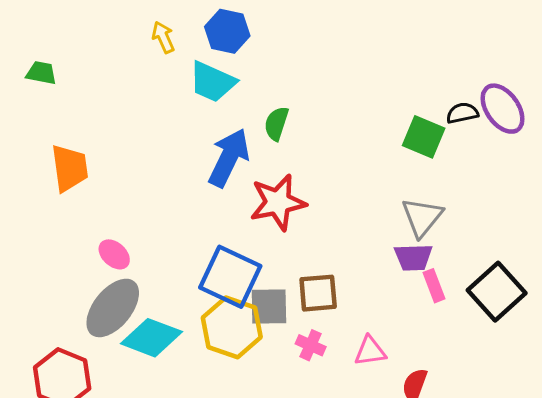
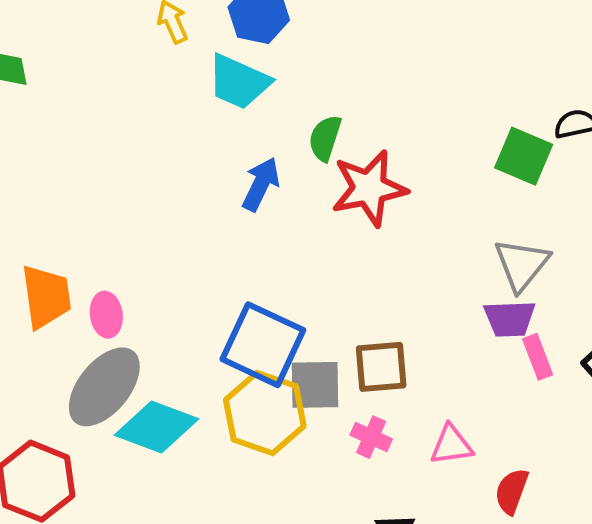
blue arrow: (229, 158) -> (261, 184), size x0.7
orange trapezoid: (70, 168) -> (46, 297), moved
red star: (278, 202) -> (369, 188), moved
pink ellipse: (114, 254) -> (106, 315), turned 40

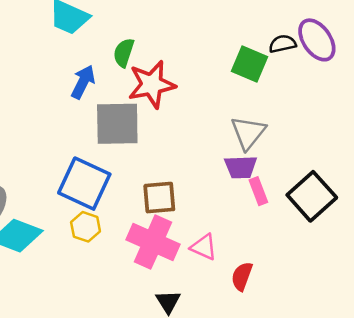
gray square: (315, 385) -> (117, 124), moved, size x1.4
yellow hexagon: (265, 413) -> (86, 227), size x0.6
pink cross: (371, 437) -> (153, 242), size x2.0
pink triangle: (451, 445) -> (204, 247), turned 32

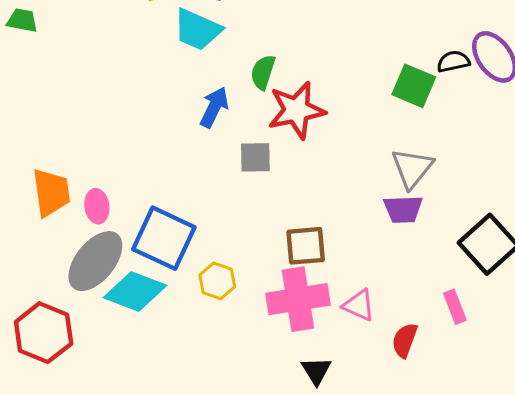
gray square: (117, 124) -> (255, 157), size x0.6
blue square: (84, 184) -> (164, 238), moved
pink rectangle: (258, 191) -> (455, 307), moved
pink cross: (153, 242) -> (298, 299), turned -33

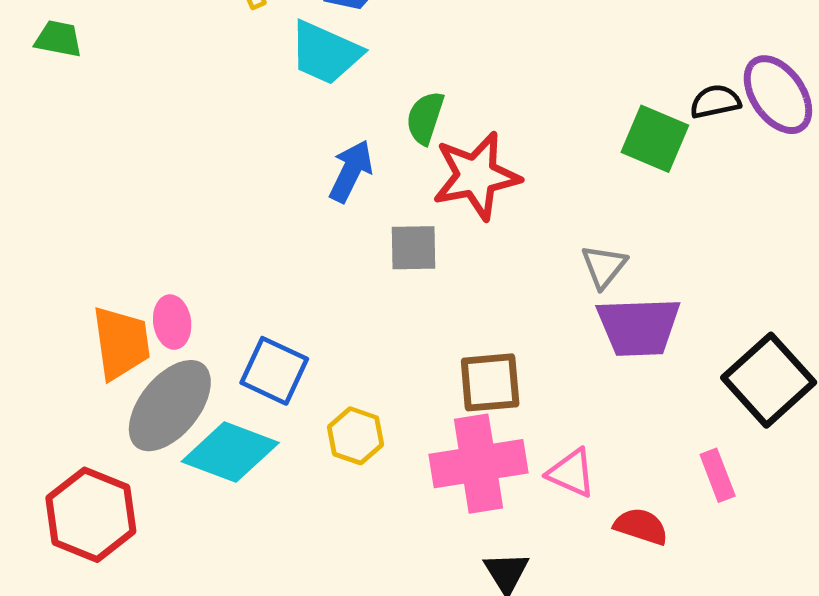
gray triangle: (412, 168) -> (604, 266), moved, size x0.7
orange trapezoid: (51, 193) -> (121, 343), moved
purple trapezoid: (403, 209) -> (639, 327), size x1.4
blue square: (164, 238) -> (274, 371), size x0.7
red semicircle: (405, 340) -> (641, 526), turned 88

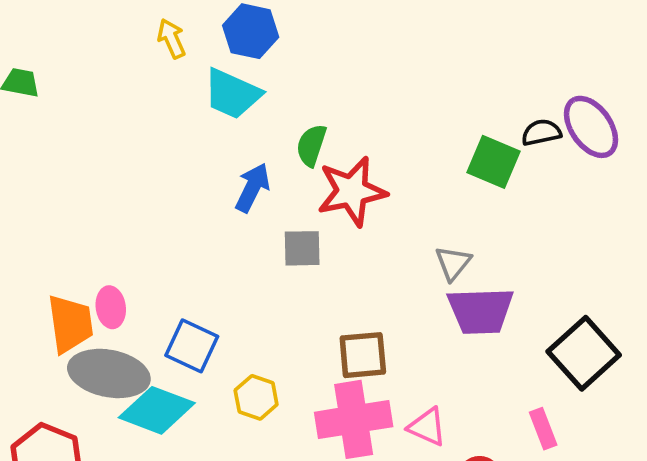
gray ellipse: (170, 406) -> (109, 373), turned 62

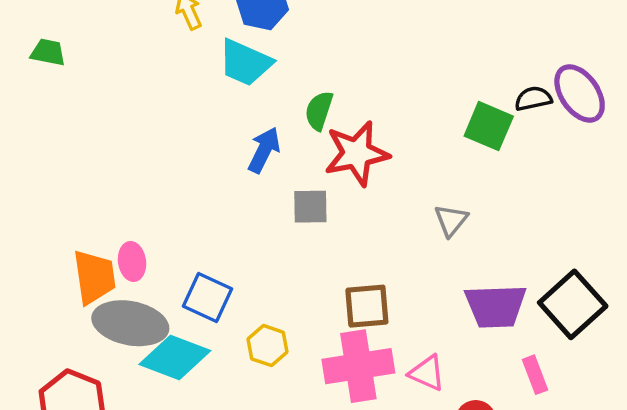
purple trapezoid: (481, 311) -> (496, 306), moved

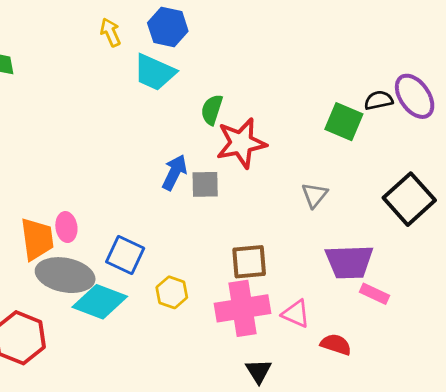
blue arrow: (264, 150) -> (174, 172), moved
black square: (573, 304) -> (409, 199), moved
pink rectangle: (535, 375) -> (375, 294), moved, turned -44

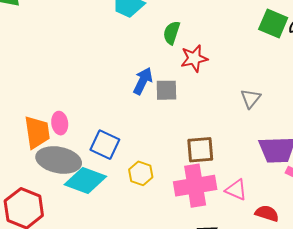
green square: (344, 122) -> (273, 24), moved
red star: (241, 143) -> (194, 58), size x0.7

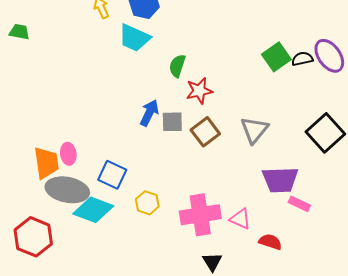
green square: (273, 24) -> (276, 57), turned 32
gray triangle: (251, 98) -> (254, 130), size x1.4
brown square: (200, 150) -> (205, 132), moved, turned -32

